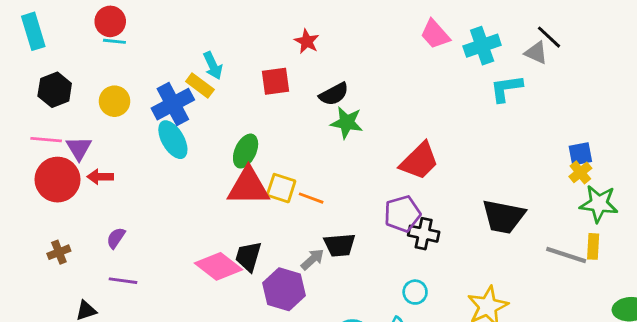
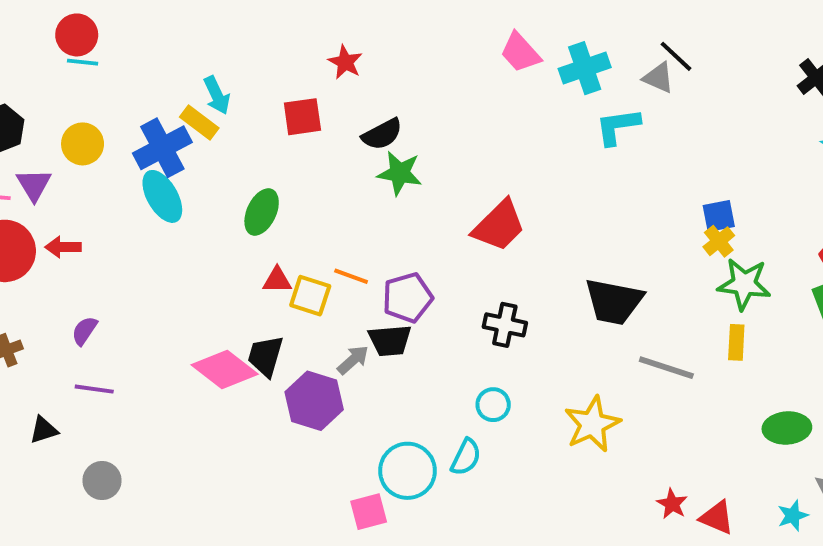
purple triangle: (79, 148) -> (34, 185), moved
red triangle: (248, 187) -> (277, 280), moved, size x0.5
yellow square: (281, 188) -> (310, 296), moved
purple pentagon: (402, 214) -> (407, 298), moved
gray line: (566, 255) -> (666, 368), moved

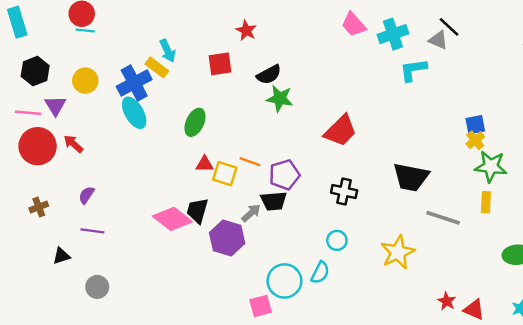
red arrow: (63, 247) -> (73, 144), turned 42

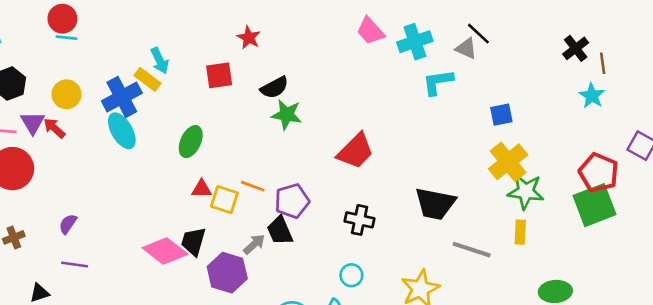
blue square: (475, 125) -> (501, 115), moved
yellow cross: (475, 140) -> (508, 162), size x1.8
red arrow: (73, 144) -> (54, 128), moved
black trapezoid: (274, 201) -> (280, 231), turned 72

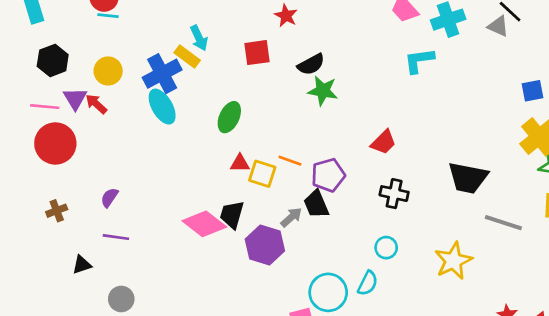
cyan L-shape: (438, 82) -> (419, 60), moved
red trapezoid: (355, 151) -> (384, 142), moved, size x0.7

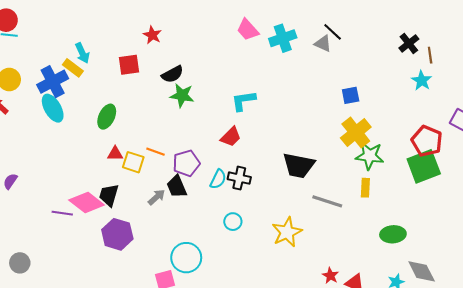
cyan L-shape: (419, 60) -> (243, 101), moved
purple line: (116, 237) -> (62, 213), moved
purple hexagon: (265, 245) -> (117, 234), moved
cyan semicircle: (368, 283) -> (218, 179), moved

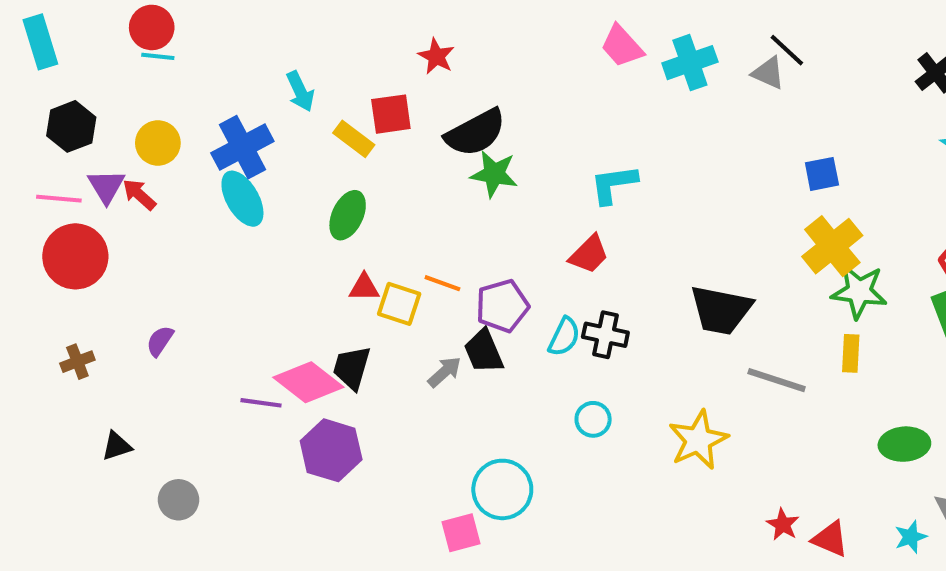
yellow rectangle: (73, 68) -> (354, 139), moved
black semicircle: (172, 74) -> (475, 133), size x1.4
purple hexagon: (117, 234) -> (331, 450), moved

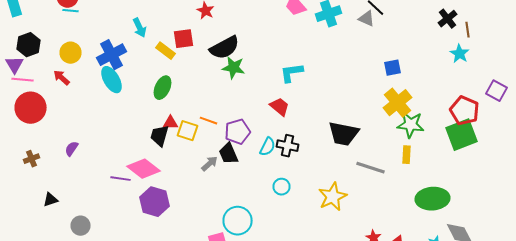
purple triangle: (106, 186) -> (14, 65), moved
red trapezoid: (589, 254) -> (280, 107), turned -95
black trapezoid: (352, 368) -> (160, 136), moved
green ellipse: (904, 444) -> (432, 199), size x1.4

